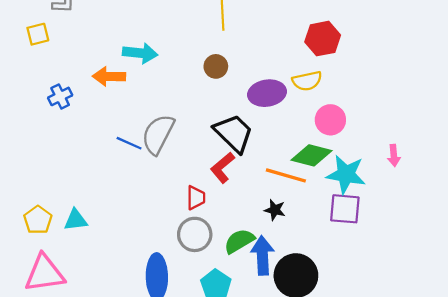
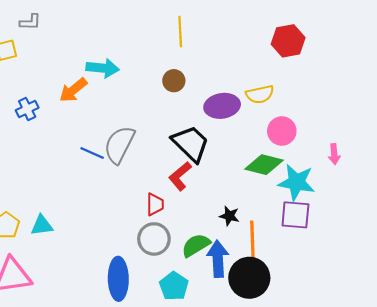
red hexagon: (323, 39) -> (288, 41), moved
orange arrow: (109, 76) -> (73, 90), turned -40
pink arrow: (394, 155) -> (334, 154), moved
orange line: (286, 175) -> (252, 240), moved, turned 72

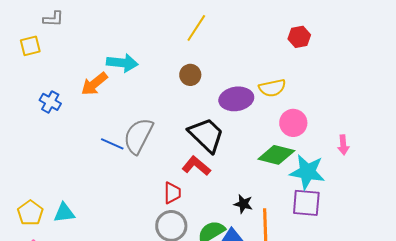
yellow line: (180, 31) -> (196, 28), turned 36
red hexagon: (288, 41) -> (299, 37), size x0.7
blue cross: (27, 109) -> (50, 102), turned -35
red L-shape: (180, 176) -> (196, 166), turned 80

